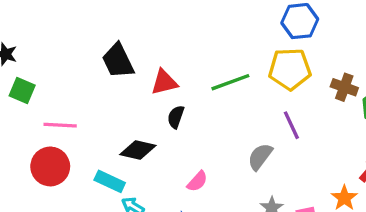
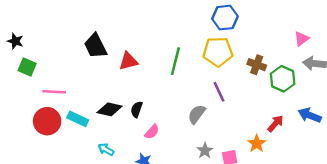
green line: (230, 82) -> (175, 61), turned -56
black semicircle: (176, 117) -> (137, 109), moved
cyan rectangle: (110, 181) -> (78, 119), moved

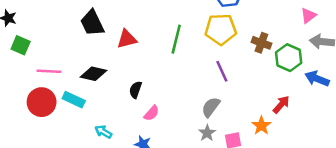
black diamond: (110, 109) -> (93, 74), moved
gray semicircle: (197, 114) -> (211, 107), moved
blue arrow: (310, 115) -> (317, 79), moved

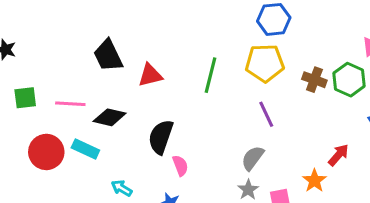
green square: (21, 45) -> (25, 98), moved, turned -30
green hexagon: (289, 58) -> (349, 80), moved
pink line: (49, 71) -> (70, 104), moved
black semicircle: (135, 90) -> (161, 137), size x1.6
pink semicircle: (151, 113) -> (180, 166), turned -63

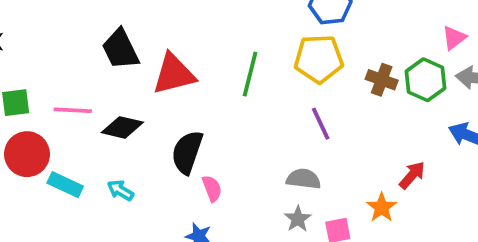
red triangle: (150, 75) -> (174, 74), size x1.4
cyan rectangle: (85, 149) -> (65, 185), moved
red circle: (46, 152) -> (27, 154), moved
gray semicircle: (253, 158) -> (303, 179), turned 60
cyan arrow: (122, 188) -> (120, 190), moved

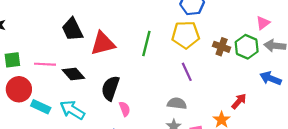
black diamond: (122, 127) -> (73, 74), turned 35
cyan arrow: (120, 190) -> (72, 110), size x1.6

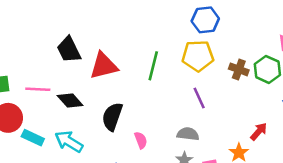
pink semicircle: (125, 109) -> (141, 140), moved

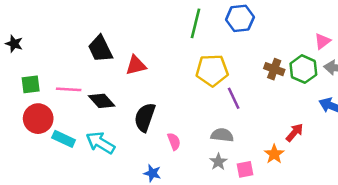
yellow pentagon: (198, 56) -> (212, 70), moved
red triangle: (104, 66) -> (136, 65), size x0.7
green line: (153, 66) -> (196, 23), moved

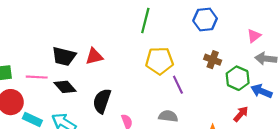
blue hexagon: (240, 18) -> (205, 20), moved
black trapezoid: (100, 49) -> (64, 56), moved, turned -50
green hexagon: (303, 69) -> (238, 78), moved
red arrow: (295, 133) -> (241, 114), moved

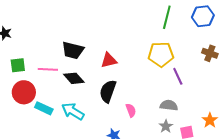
green line: (145, 21) -> (167, 17), moved
red triangle: (94, 56) -> (109, 60), moved

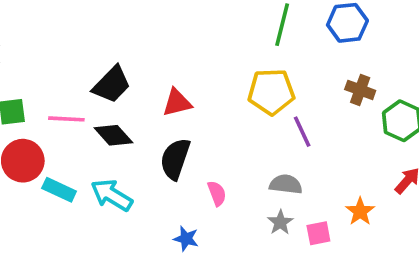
black trapezoid: (73, 50) -> (112, 84), turned -60

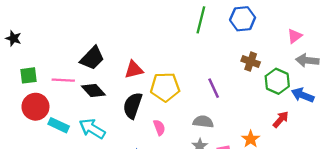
yellow pentagon: (271, 92) -> (165, 87), moved

